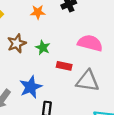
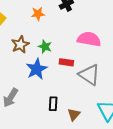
gray triangle: (88, 81) -> (89, 75), turned 30
blue star: (31, 87) -> (37, 69), moved

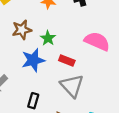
gray triangle: (89, 75) -> (72, 86), moved
black rectangle: (53, 104) -> (33, 101), moved

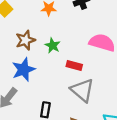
blue star: (33, 60) -> (23, 70), moved

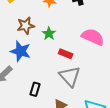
blue star: (23, 70) -> (21, 51), turned 30

